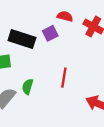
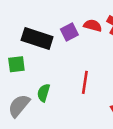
red semicircle: (65, 16) -> (93, 26), moved

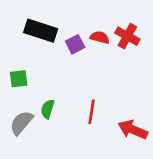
black rectangle: (37, 38) -> (41, 31), moved
red line: (85, 82) -> (92, 112), moved

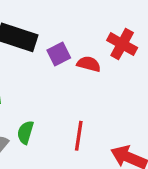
red semicircle: (100, 37) -> (89, 64), moved

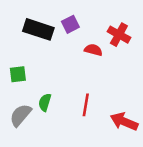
purple square: (59, 54) -> (70, 24), moved

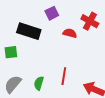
black rectangle: (38, 29) -> (29, 31), moved
green semicircle: (45, 102) -> (39, 83), moved

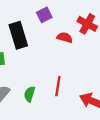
black rectangle: (29, 31) -> (18, 35), turned 55

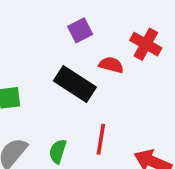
black rectangle: (18, 35) -> (75, 84), moved, turned -40

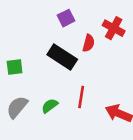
red semicircle: (111, 65) -> (89, 43), turned 90
green semicircle: (58, 151) -> (50, 106), turned 36

